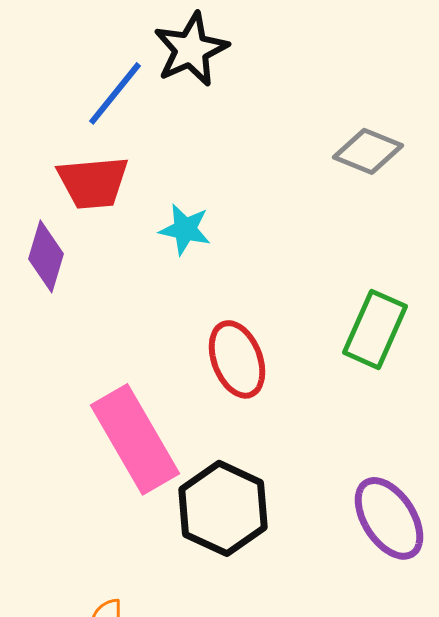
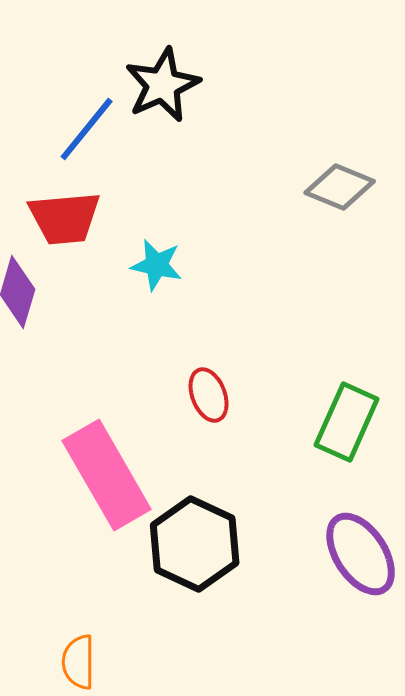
green rectangle: (375, 329) -> (347, 422), moved
red ellipse: (237, 359) -> (209, 395), size x0.7

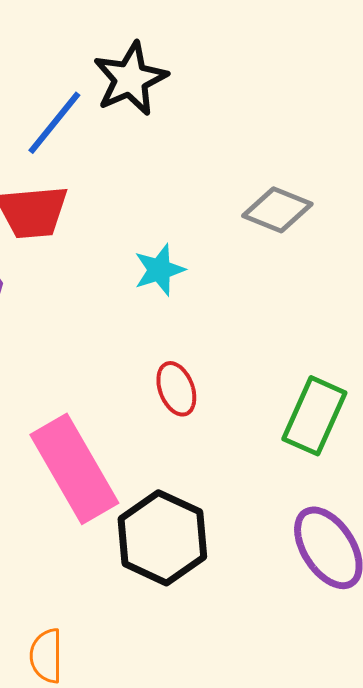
gray diamond: (340, 187) -> (277, 210), moved
cyan star: (157, 265) -> (159, 270), moved, turned -30

